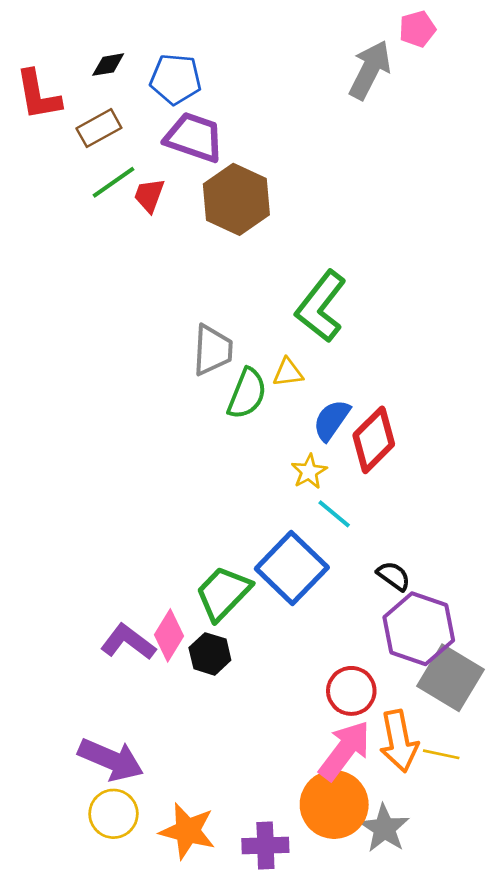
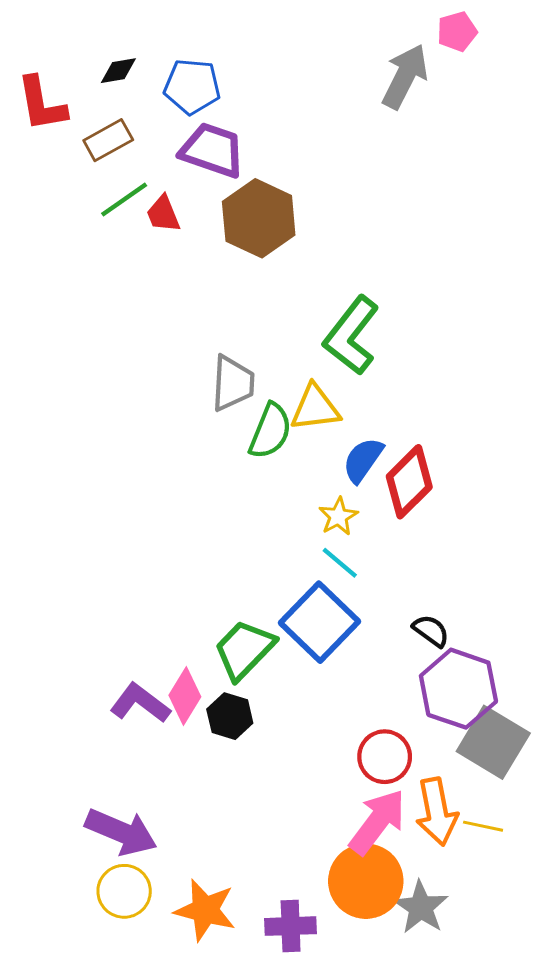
red trapezoid: (149, 195) -> (163, 214), turned -42
yellow triangle: (288, 372) -> (315, 408), size x1.5
cyan line: (334, 514) -> (340, 563), moved

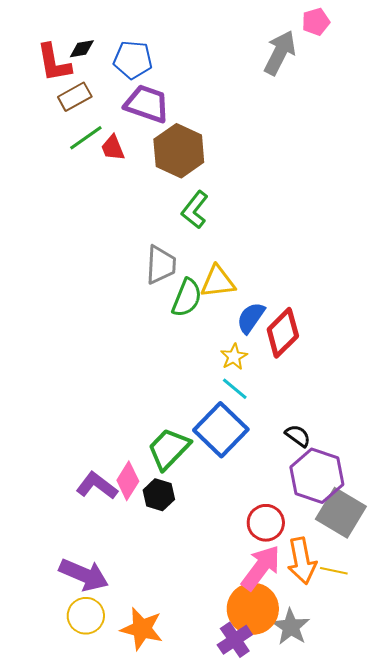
red L-shape: (42, 104) -> (54, 63), moved
green L-shape: (351, 336) -> (195, 210), moved, size x0.7
purple cross: (291, 926) -> (235, 640), moved, turned -32

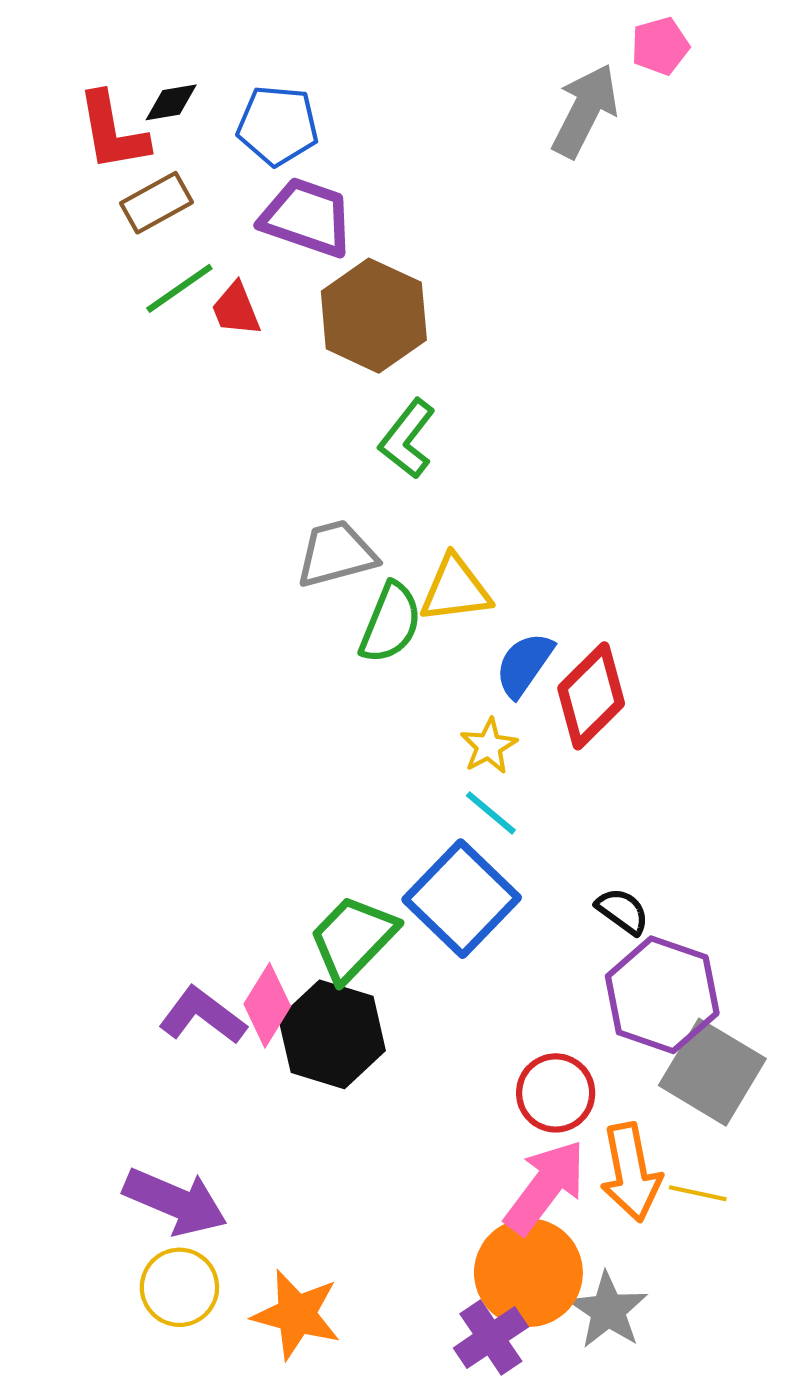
gray trapezoid: (161, 265) -> (336, 554), turned -108
black hexagon: (159, 495) -> (332, 1034), size x1.6

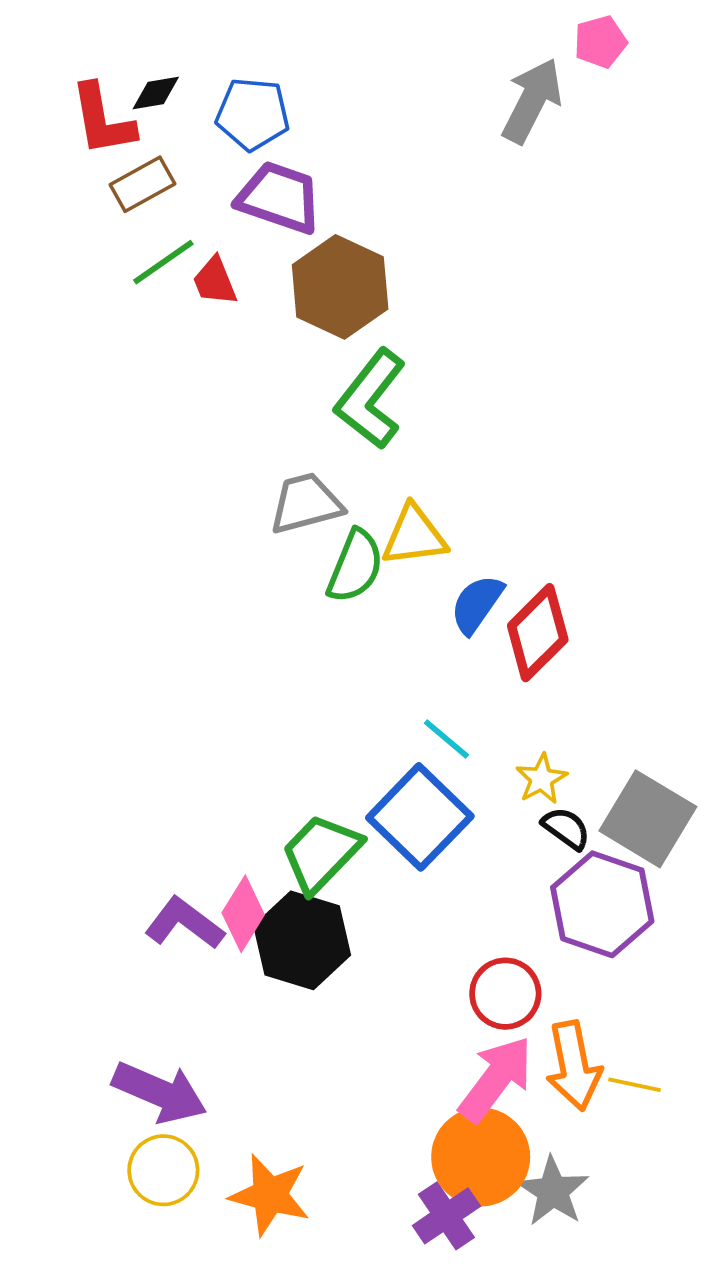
green L-shape: (407, 439) -> (370, 399), size x1.4
yellow star: (489, 746) -> (541, 779), moved
gray square: (712, 1072) -> (648, 819), moved

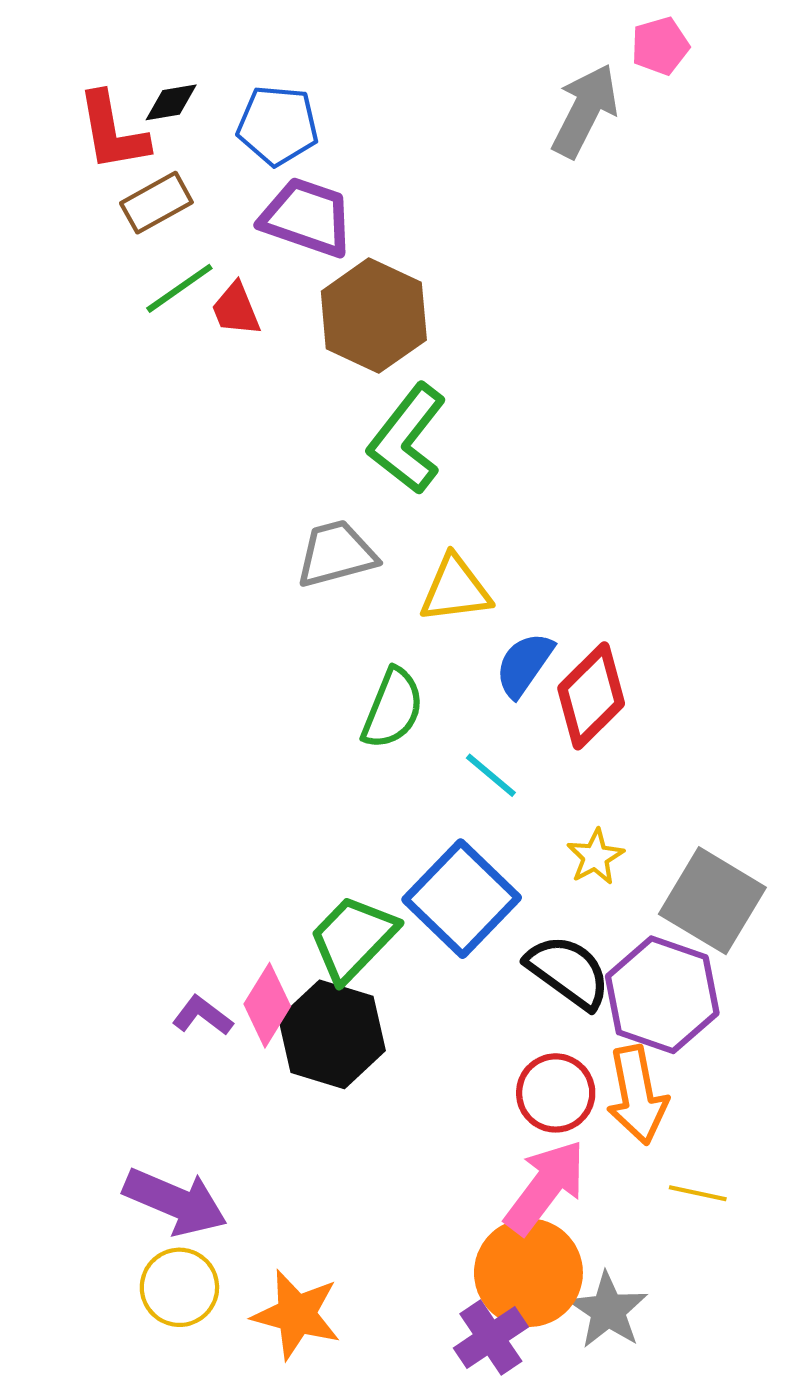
green semicircle: (355, 566) -> (393, 708), moved
cyan line: (446, 739) -> (491, 775), moved
black semicircle: (566, 828) -> (568, 972), moved, size x1.6
purple L-shape: (184, 923) -> (202, 1016), size x0.7
orange arrow: (574, 1066) -> (637, 1095), moved

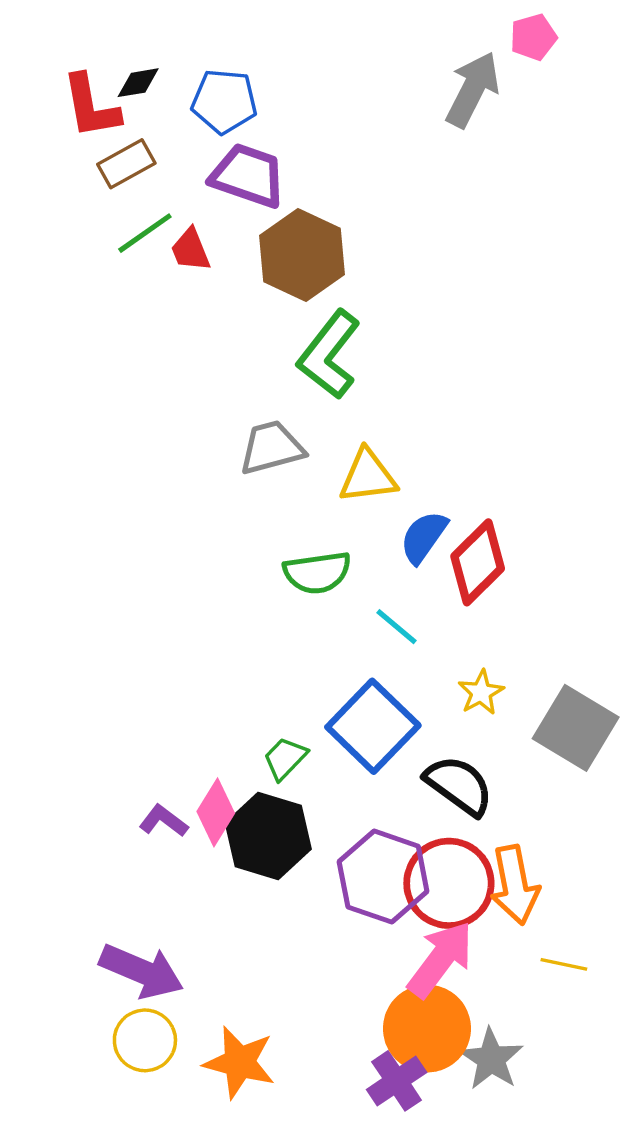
green semicircle: (393, 708) -> (317, 573), turned 60
green trapezoid: (353, 938) -> (285, 758), size x0.6
purple hexagon: (662, 995) -> (383, 877), moved
red circle: (556, 1093) -> (449, 883), size x1.4

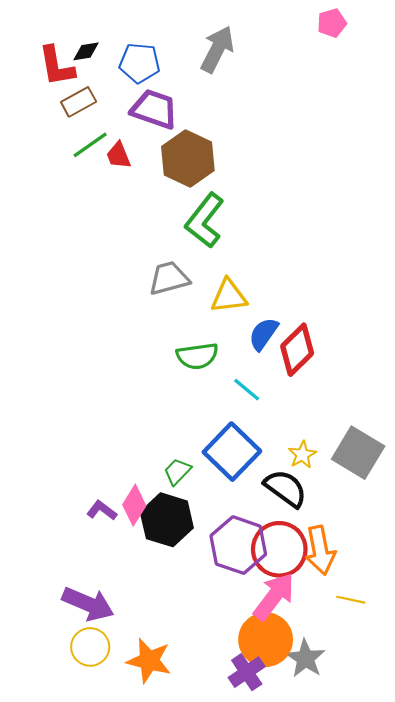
gray arrow: (473, 89) -> (217, 49), moved
yellow star: (481, 692) -> (302, 455), moved

